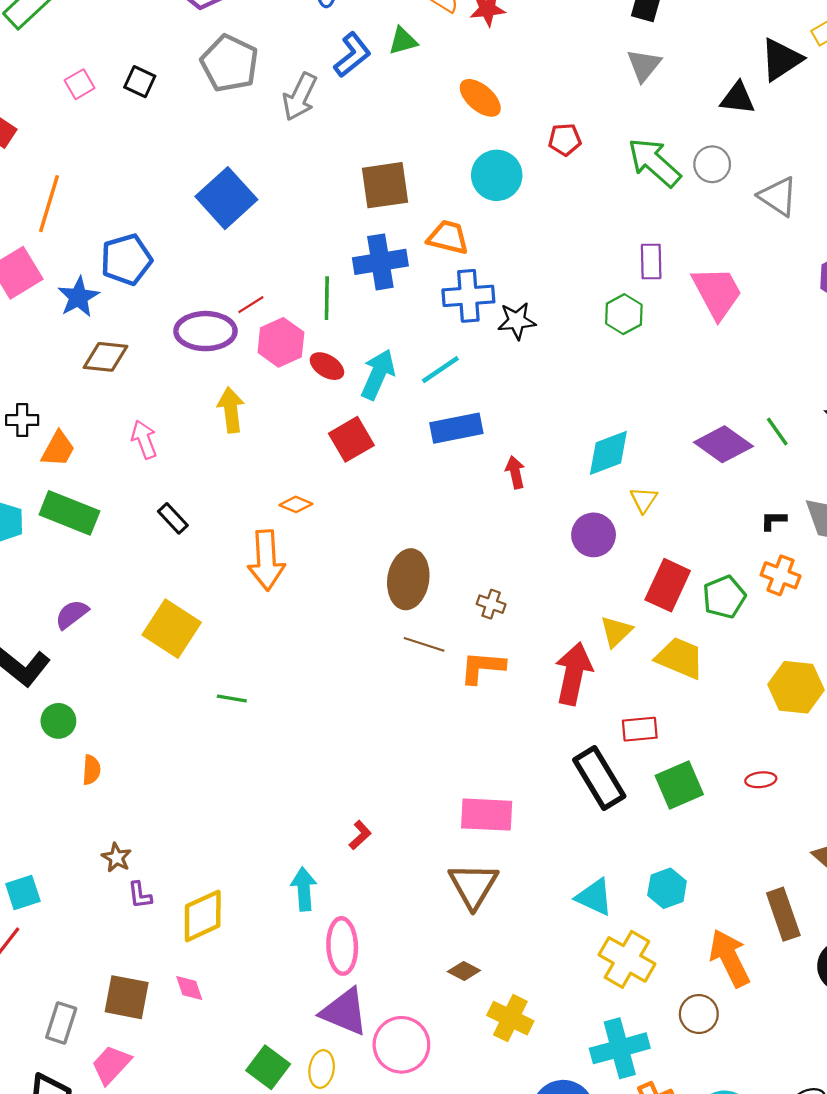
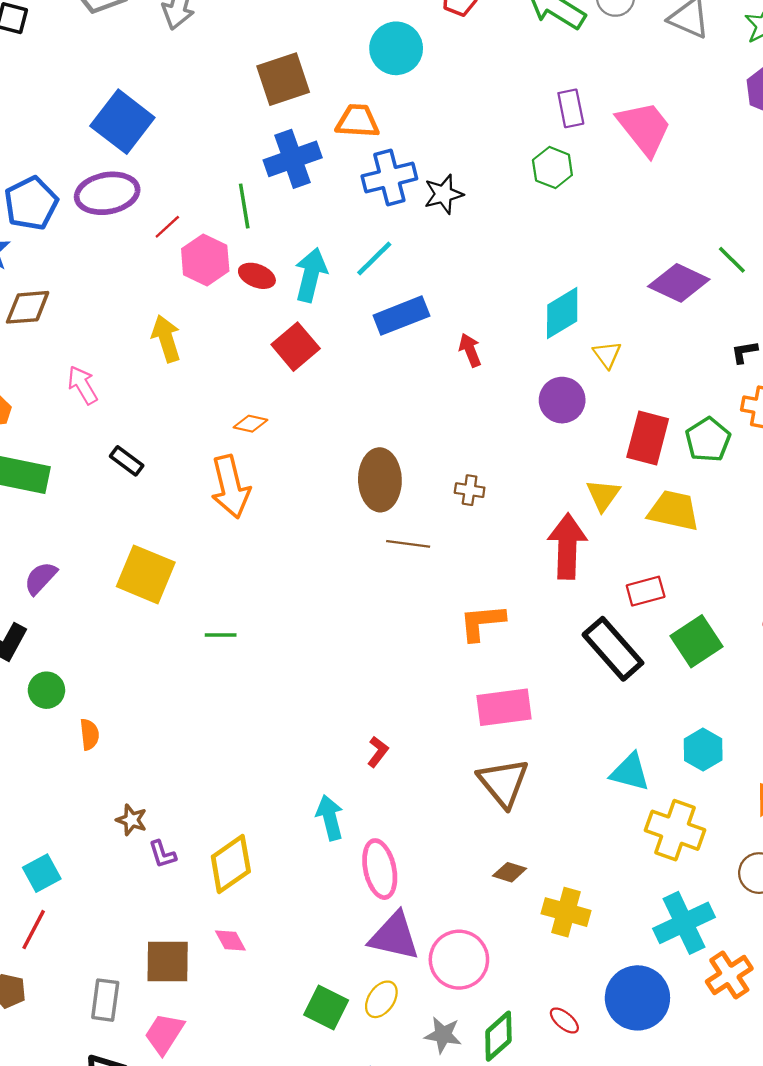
purple ellipse: (205, 331) -> (107, 193), moved
orange L-shape: (482, 667) -> (482, 622), moved
yellow ellipse: (322, 1069) -> (381, 999), turned 36

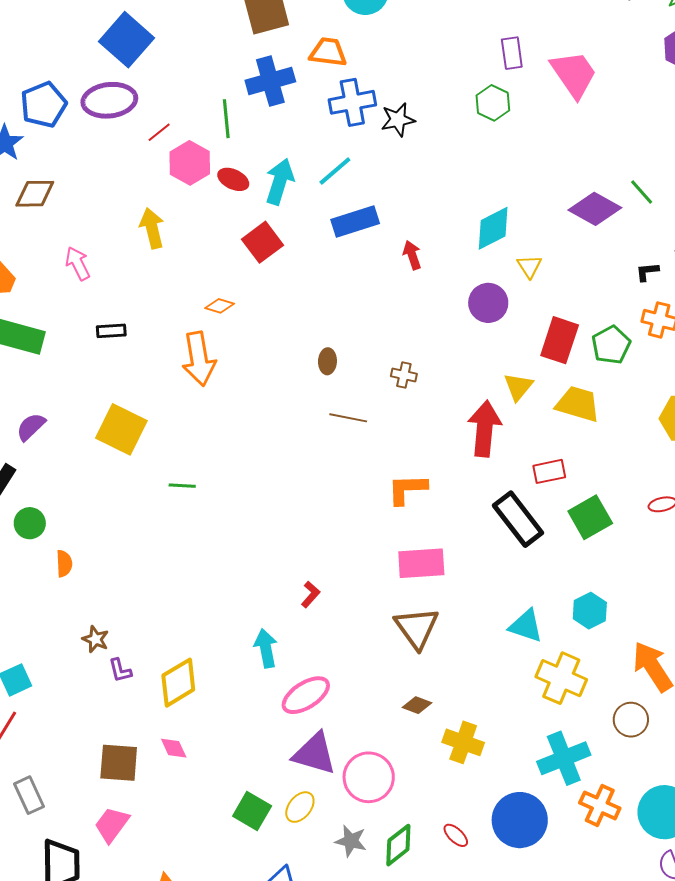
black rectangle: (127, 461) -> (111, 331), turned -44
brown ellipse: (380, 480) -> (327, 361), size x0.5
pink ellipse: (380, 869) -> (306, 695), turned 66
orange cross: (729, 975) -> (600, 805), turned -36
gray rectangle: (105, 1000) -> (29, 795), moved, turned -36

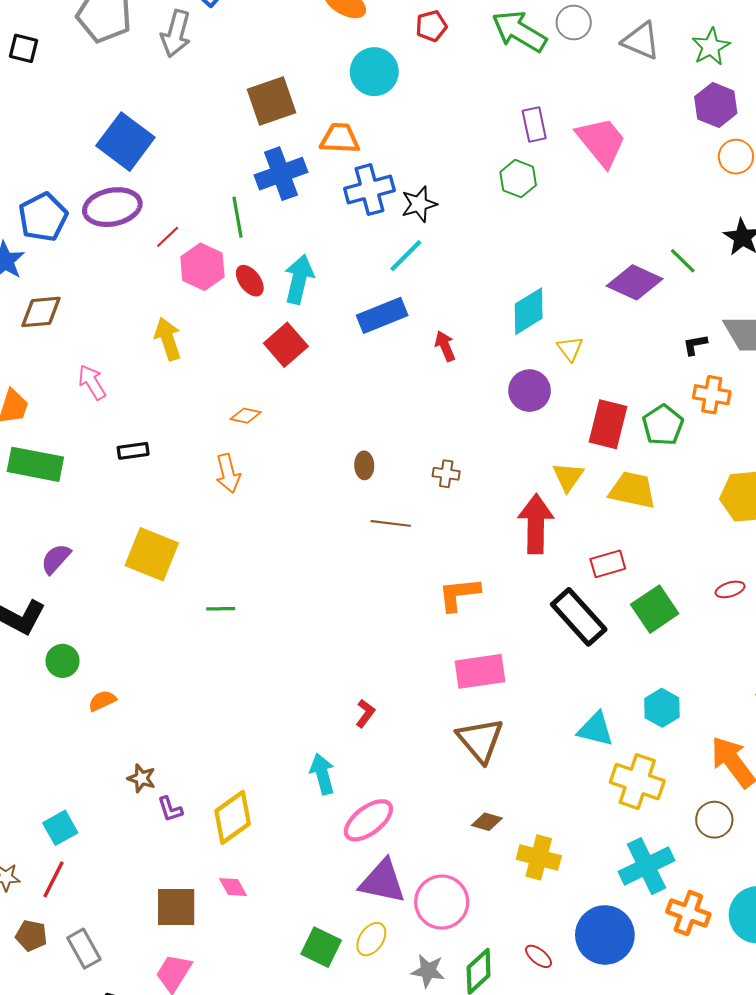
cyan line: (335, 171) -> (406, 256), moved
red ellipse: (233, 179) -> (250, 281), turned 32
orange arrow: (199, 359) -> (228, 473), size x0.7
orange semicircle: (64, 564) -> (102, 701), turned -108

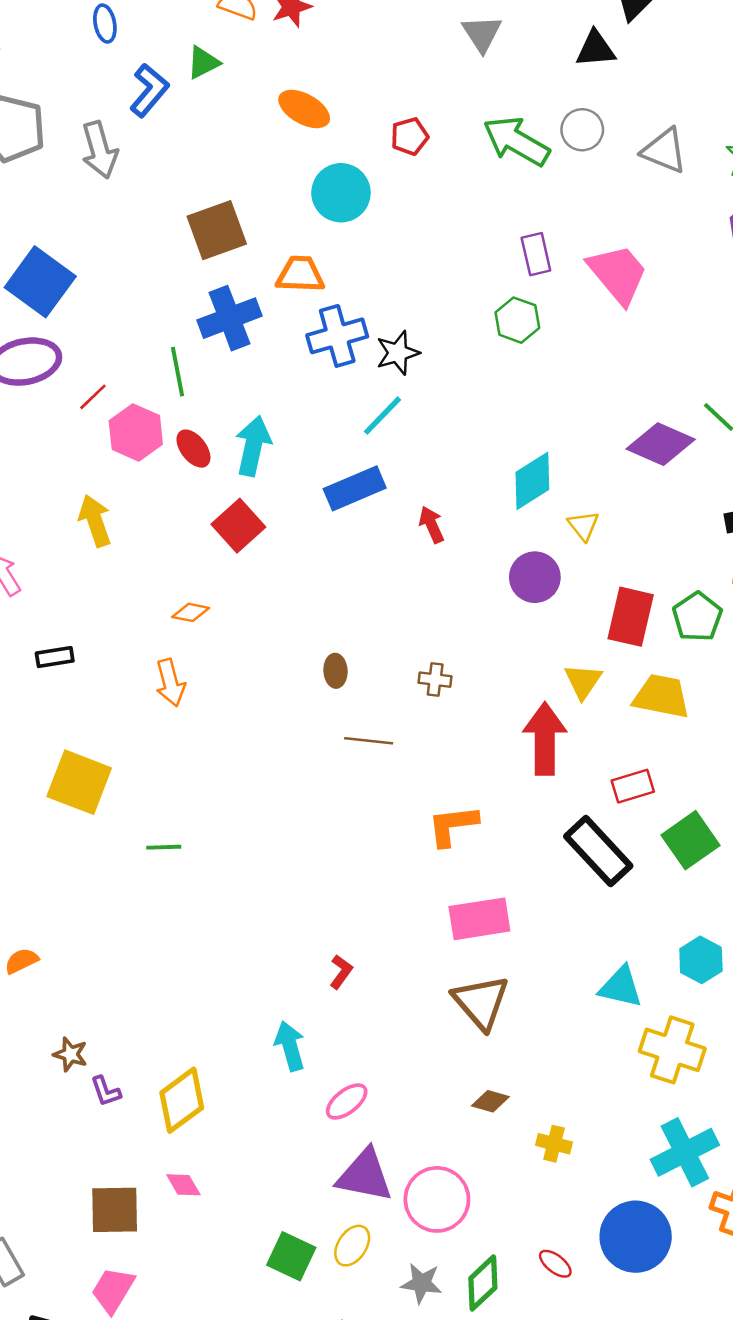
gray arrow: (176, 34) -> (100, 150), turned -30
pink ellipse: (368, 820) -> (347, 1101), size x0.7
yellow cross: (539, 857) -> (554, 1144), size x0.7

